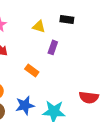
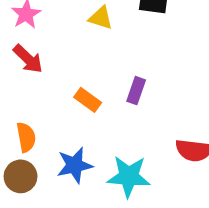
purple rectangle: (53, 47) -> (136, 91), moved

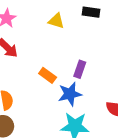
blue star: (75, 165) -> (70, 94), moved

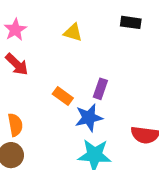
black rectangle: (91, 12) -> (131, 22), moved

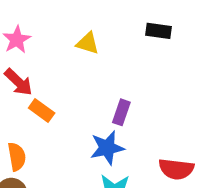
orange rectangle: (63, 96) -> (42, 111), moved

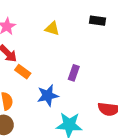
blue star: (107, 148) -> (48, 95), moved

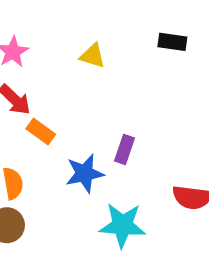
purple rectangle: (74, 73) -> (124, 149), moved

